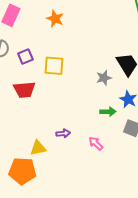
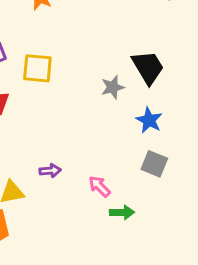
green arrow: (108, 112) -> (122, 212), moved

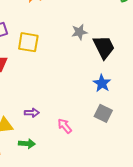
gray star: (113, 87) -> (79, 32), moved
green arrow: (122, 212) -> (27, 144), moved

